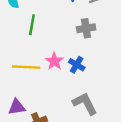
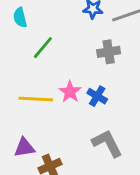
green line: (32, 25) -> (43, 48), turned 30

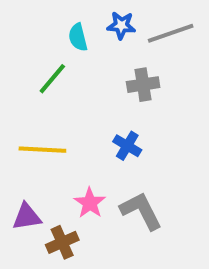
cyan semicircle: (20, 18) -> (78, 37), moved
pink star: (70, 92) -> (90, 203), moved

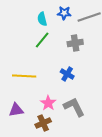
green line: (52, 79) -> (42, 40), moved
brown cross: (62, 242) -> (43, 123), moved

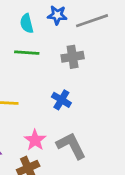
green line: (42, 40) -> (27, 53), turned 54

